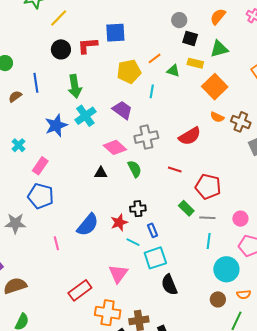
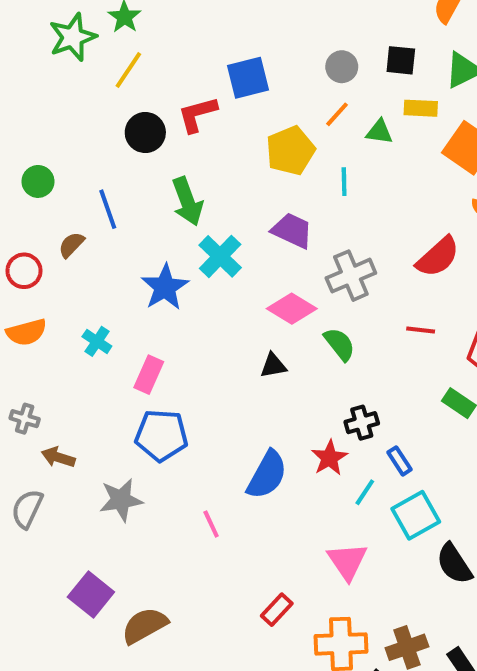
gray circle: (179, 20) -> (342, 67), moved
cyan line: (133, 242) -> (365, 492), turned -72
red rectangle: (80, 290) -> (277, 610), size x0.7

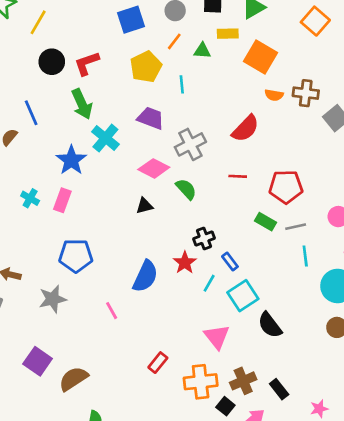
blue square: (248, 78) -> (131, 20), moved
red L-shape: (197, 114) -> (87, 63), moved
pink rectangle: (149, 375) -> (62, 200), moved
pink triangle: (347, 561) -> (217, 337), moved

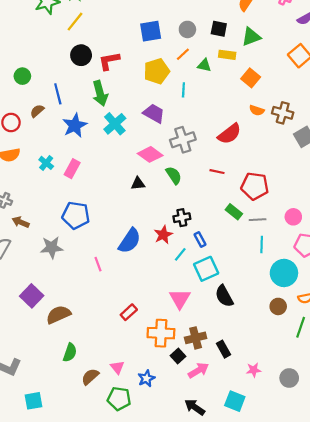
orange square: (261, 57) -> (251, 78), size x0.7
blue star: (71, 160) -> (75, 125), moved

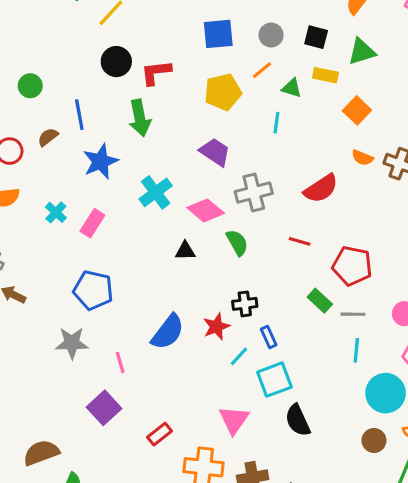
cyan line: (183, 90) -> (276, 123), moved
cyan cross: (115, 124) -> (156, 192), moved
gray star: (52, 247) -> (72, 343), moved
purple square: (32, 296) -> (104, 408), moved
brown semicircle: (58, 315) -> (41, 453), moved

